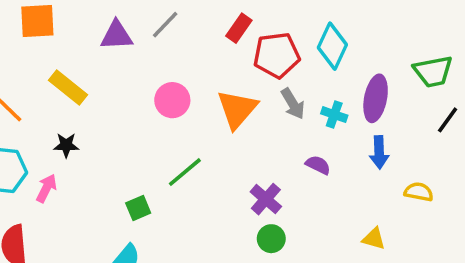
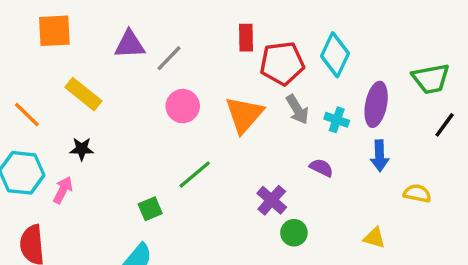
gray line: (165, 25) -> (169, 58), moved
red rectangle: (239, 28) -> (246, 38), turned -36
green circle: (271, 239) -> (294, 233), moved

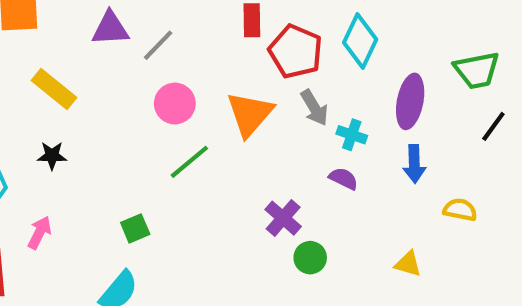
red pentagon: (282, 63) -> (296, 51), turned 30
cyan cross: (337, 120) -> (352, 135), moved
green line: (195, 175) -> (189, 162), moved
pink arrow: (63, 190) -> (39, 233), moved

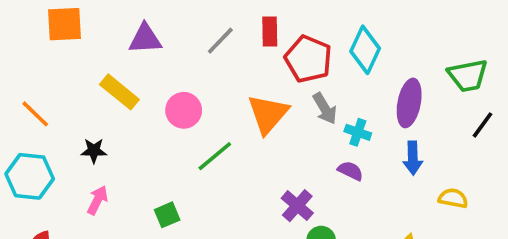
gray line: (158, 45) -> (220, 41), moved
yellow rectangle: (54, 89) -> (119, 92), moved
pink circle: (175, 104) -> (184, 110), moved
pink arrow: (39, 233) -> (97, 200), moved

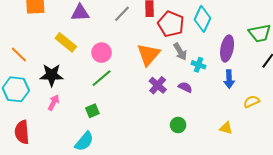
black star: (94, 151) -> (52, 75), size x1.6
green line: (215, 156) -> (102, 78), moved
purple semicircle: (350, 171) -> (185, 87), moved
yellow semicircle: (453, 198) -> (252, 102), turned -35
purple cross: (297, 206) -> (158, 85), moved

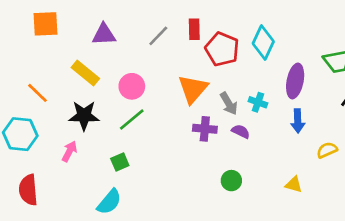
gray arrow: (180, 52) -> (229, 104), moved
orange line: (19, 55) -> (38, 93), moved
black star: (52, 75) -> (84, 116), moved
purple cross: (158, 85) -> (205, 129), turned -36

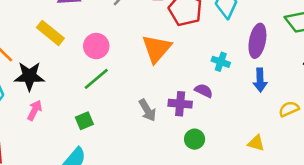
gray arrow: (229, 104) -> (147, 110), moved
black star: (84, 116) -> (29, 76), moved
purple cross: (205, 129) -> (180, 104), moved

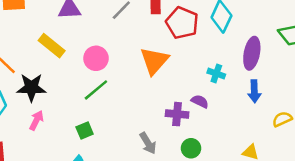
gray arrow: (147, 110) -> (148, 143), moved

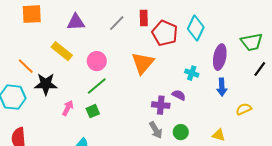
pink arrow: (36, 120) -> (68, 108), moved
green square: (85, 131) -> (93, 111), moved
gray arrow: (148, 143) -> (156, 130), moved
green circle: (191, 148) -> (181, 132), moved

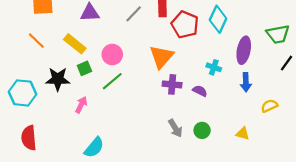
orange line: (26, 66) -> (36, 41), moved
purple cross: (161, 105) -> (172, 84), moved
green square: (93, 111) -> (84, 68), moved

